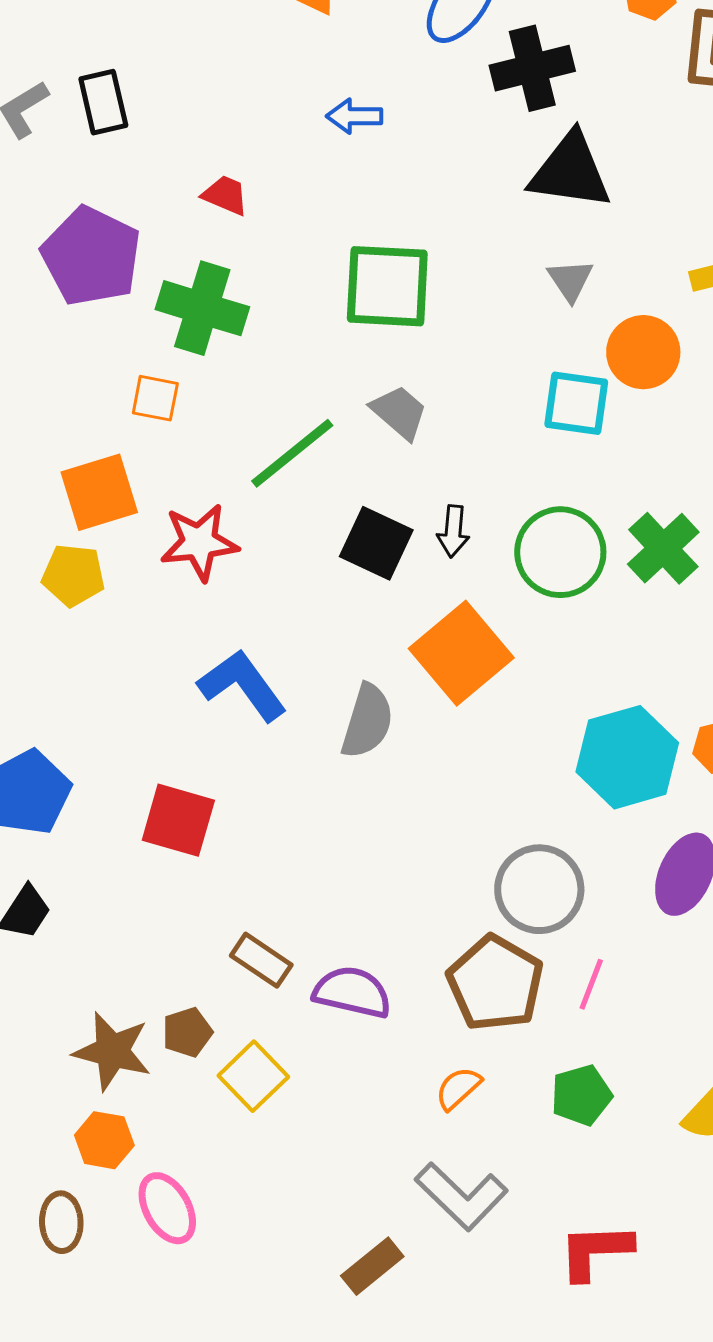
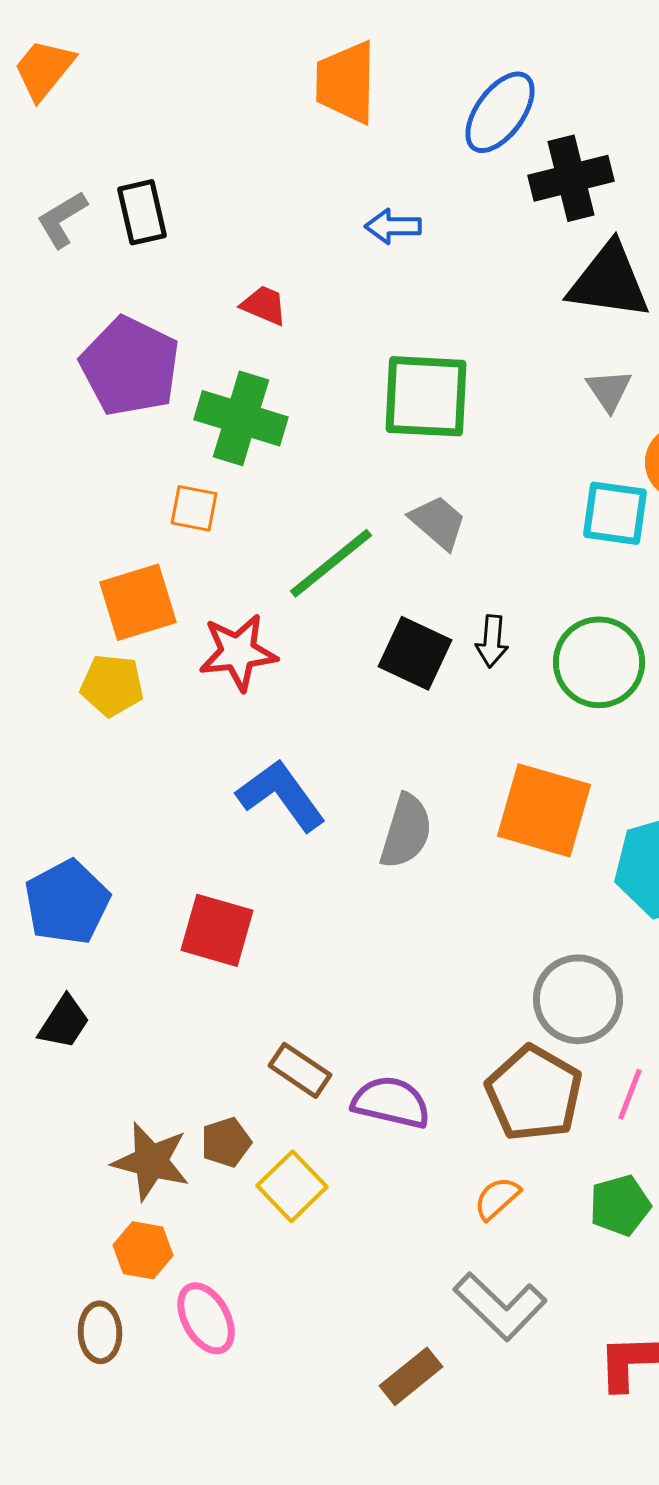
orange square: (461, 653) -> (544, 810), moved, turned -34

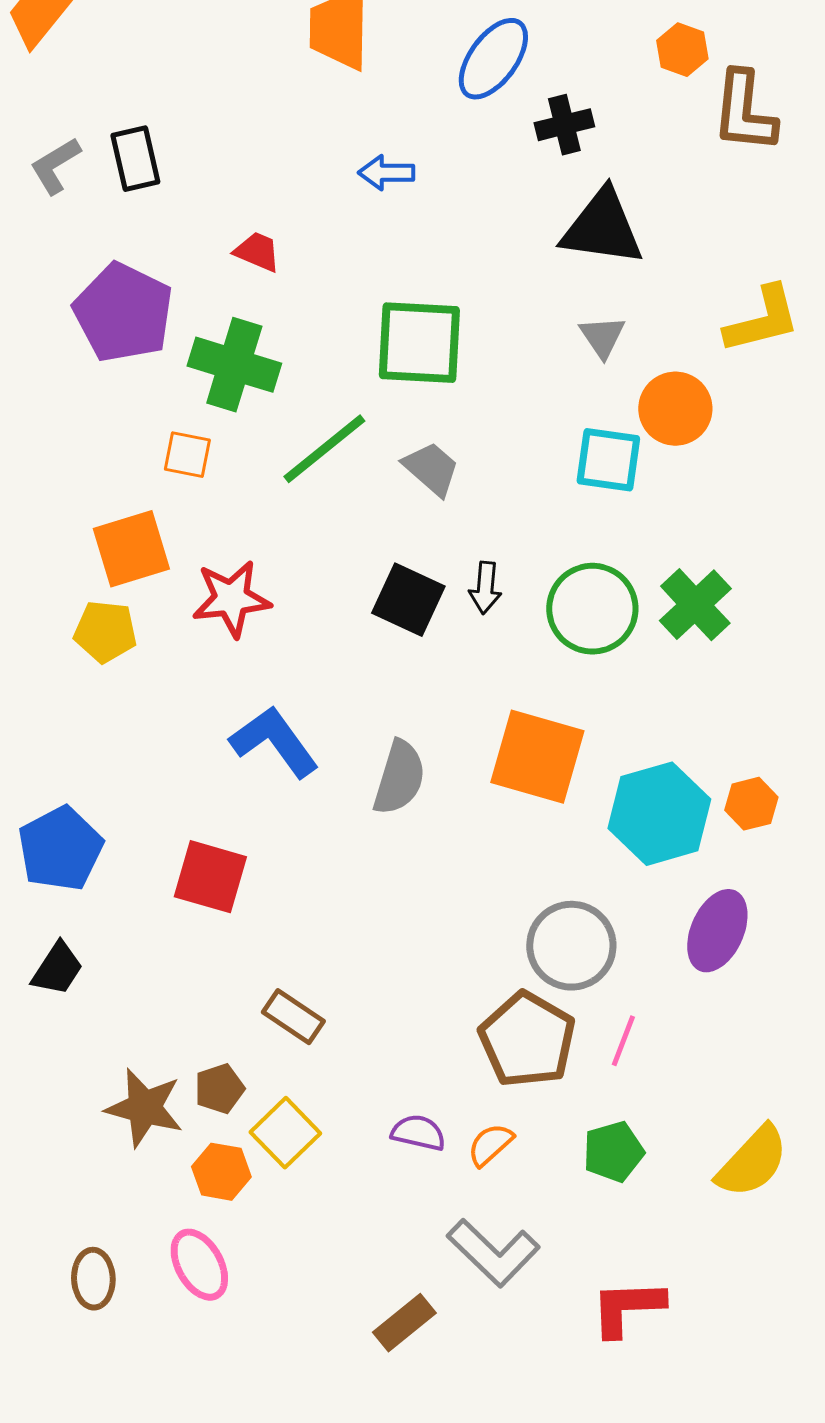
black cross: (571, 178) -> (564, 125), size x0.7
green line: (331, 563) -> (324, 449), moved
purple semicircle: (391, 1102) -> (418, 1133), moved, size x0.7
orange hexagon: (143, 1250) -> (221, 1172), moved

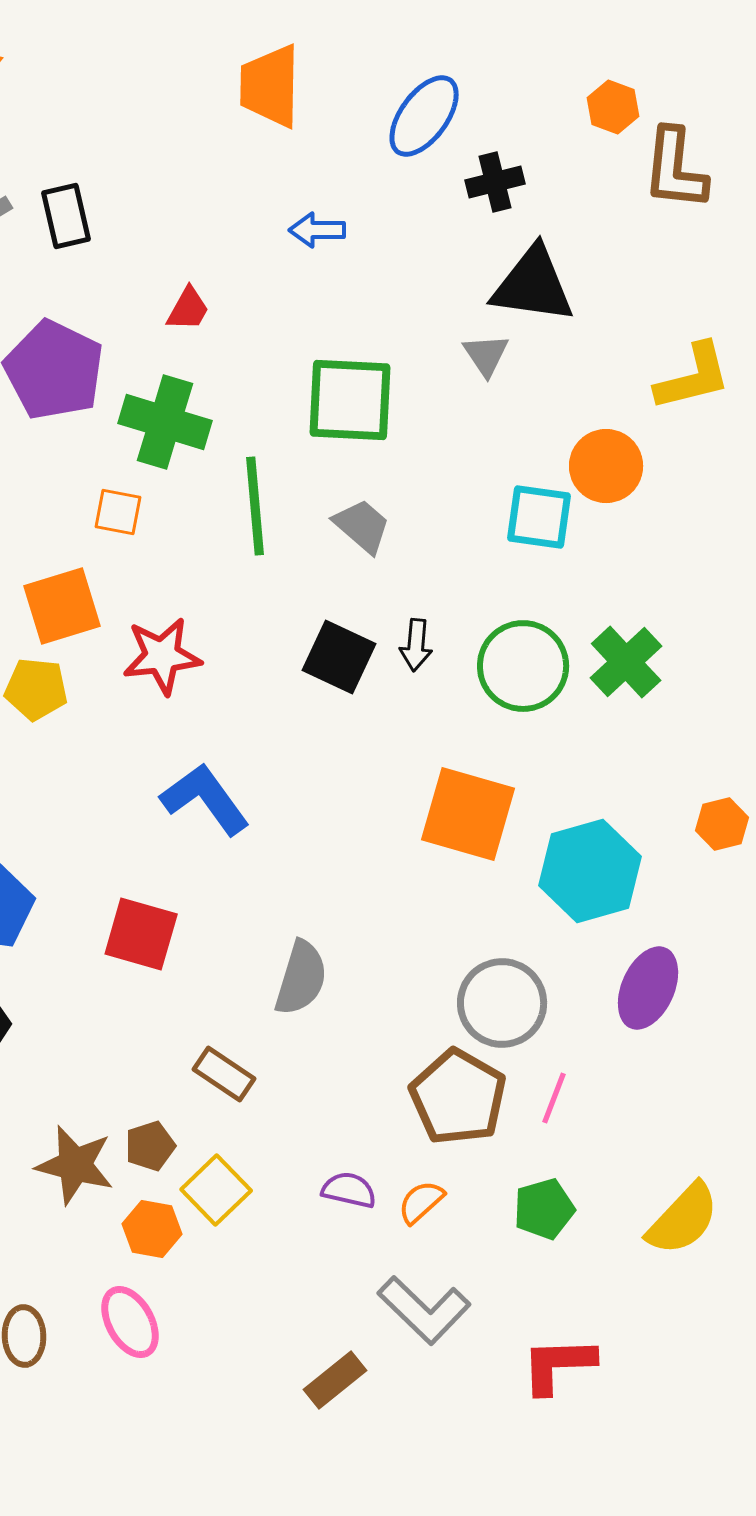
red trapezoid: (257, 252) -> (188, 309), turned 96
gray triangle: (602, 337) -> (486, 355), moved
green line: (324, 449) -> (255, 506), turned -56
gray semicircle: (399, 778) -> (301, 978), moved
orange hexagon: (751, 804) -> (722, 824), moved

